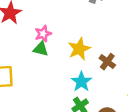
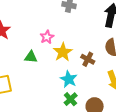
pink star: (43, 34) -> (47, 37), moved

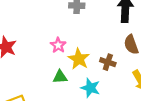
green triangle: (31, 57) -> (60, 77), moved

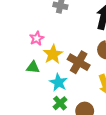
brown cross: (108, 62) -> (79, 62), size x1.5

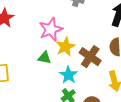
pink star: (37, 38) -> (51, 29), size x1.6

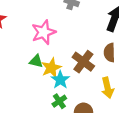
yellow star: (65, 47) -> (51, 68), moved

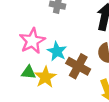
cyan star: (60, 80) -> (57, 51), moved

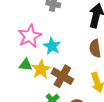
brown cross: (78, 66) -> (62, 76), moved

